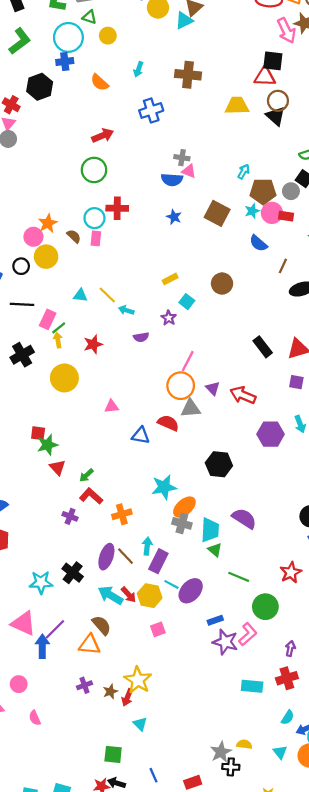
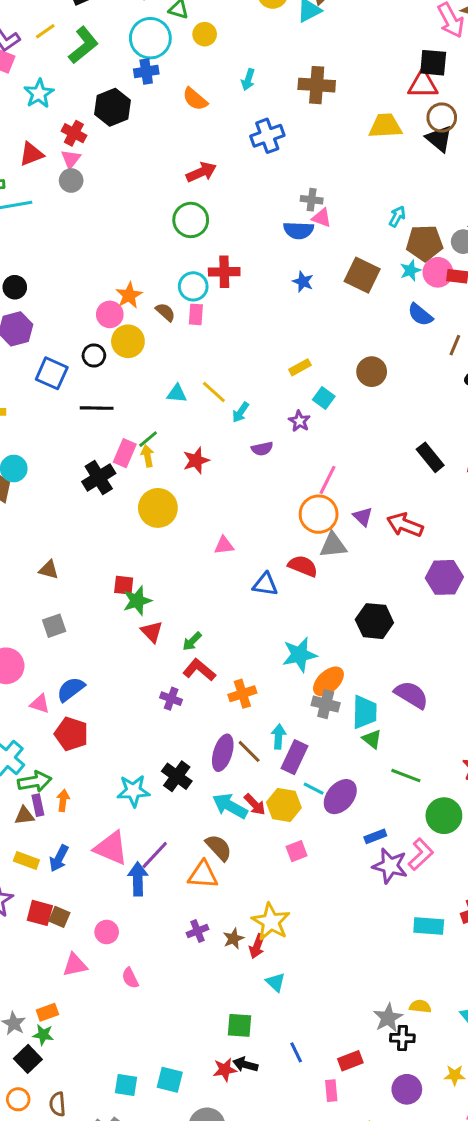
cyan arrow: (126, 310) -> (241, 412), turned -72
pink rectangle: (48, 319) -> (125, 453), moved

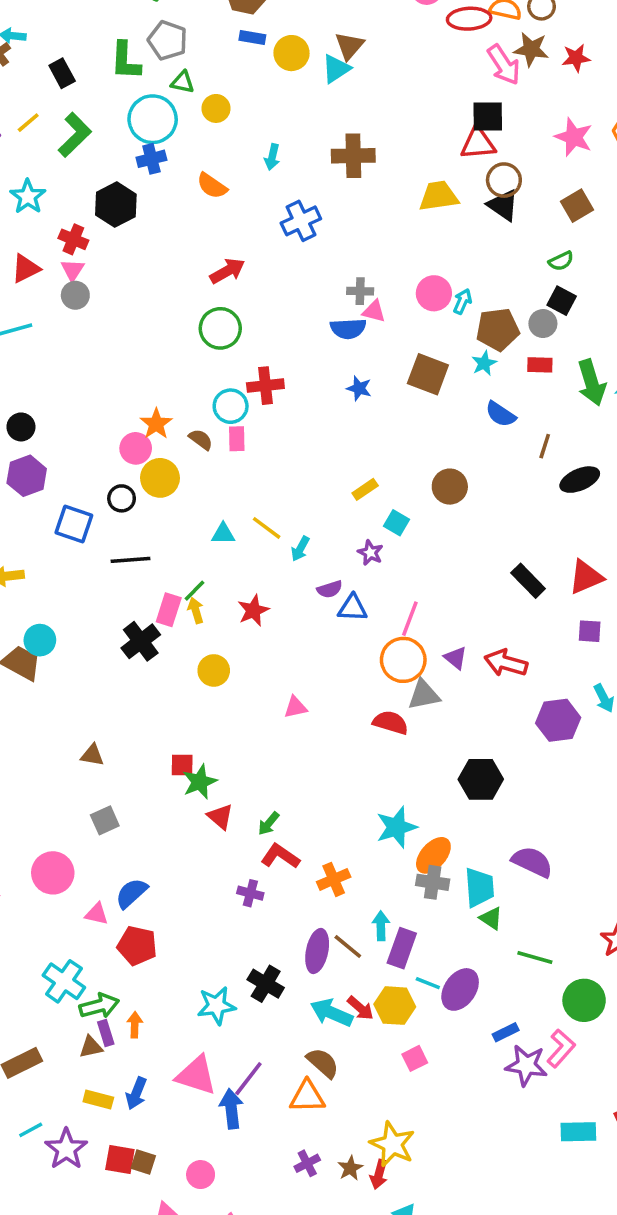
pink circle: (438, 272) -> (434, 293), moved
yellow circle: (158, 508) -> (214, 670), size x0.7
blue triangle: (265, 584) -> (352, 608), moved

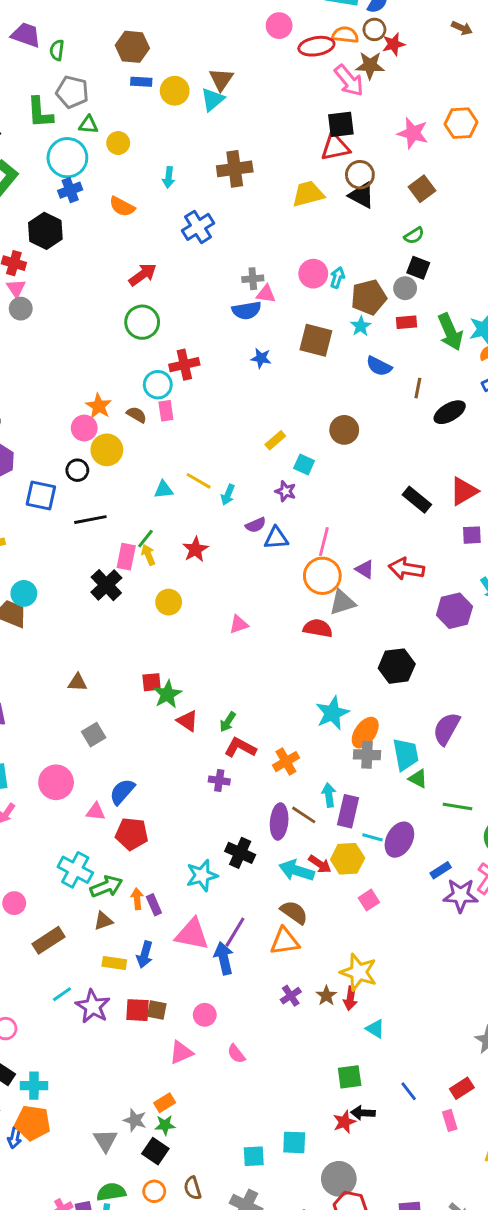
red star: (576, 58) -> (393, 44), moved
purple semicircle: (532, 862) -> (447, 729), turned -80
purple rectangle: (106, 1033) -> (154, 905), moved

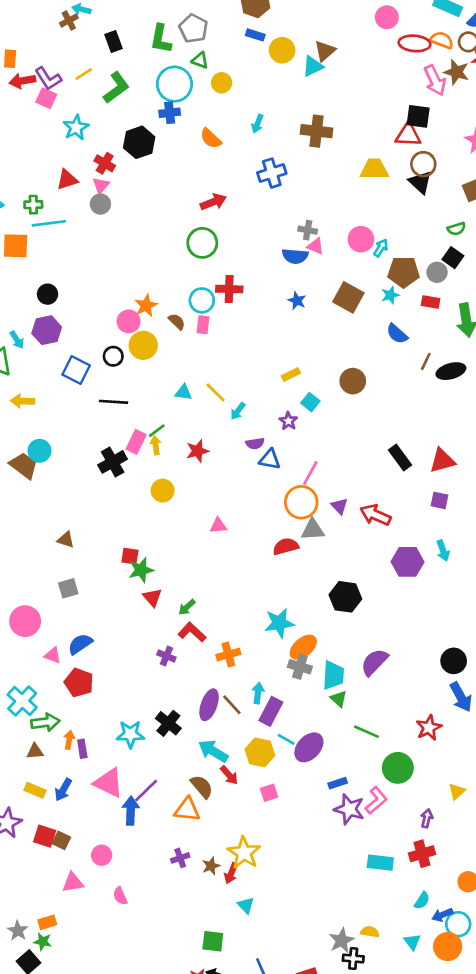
black ellipse: (450, 412) -> (451, 371), moved
red semicircle: (318, 628) -> (286, 546), turned -40
red arrow: (320, 864) -> (229, 775), moved

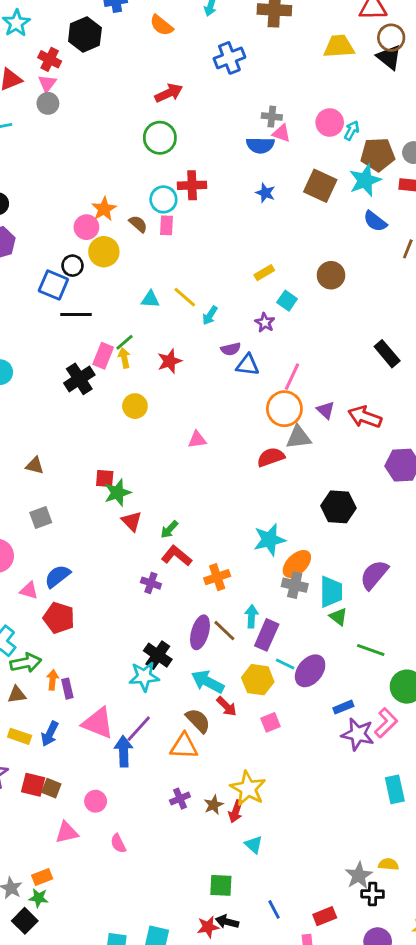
cyan star: (390, 295) -> (365, 180), size x1.6
blue square: (76, 370) -> (53, 285), moved
cyan star: (130, 734) -> (144, 676), moved
cyan rectangle: (380, 863) -> (395, 789), turned 75

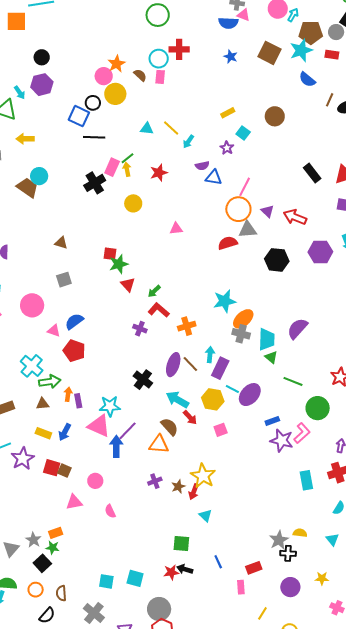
black hexagon: (338, 507) -> (277, 260), moved
cyan star: (144, 676) -> (110, 406), moved

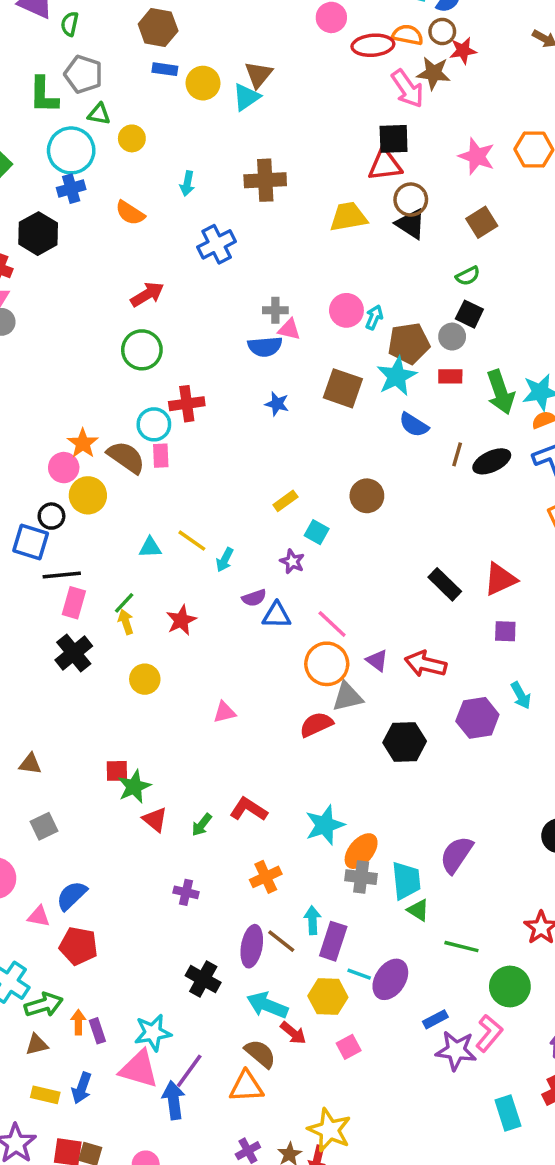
brown semicircle: (140, 75) -> (126, 457), size x1.6
pink rectangle: (112, 167) -> (74, 603), moved
pink line: (245, 187) -> (332, 624), turned -66
red L-shape: (159, 310) -> (249, 809), moved

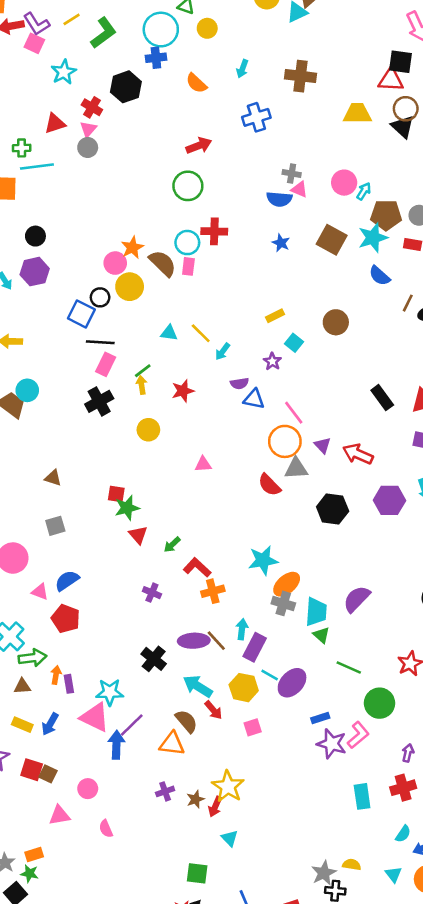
red semicircle: (316, 724) -> (269, 485), turned -120
red L-shape: (249, 809) -> (197, 567), moved
purple ellipse: (252, 946) -> (194, 641), turned 68

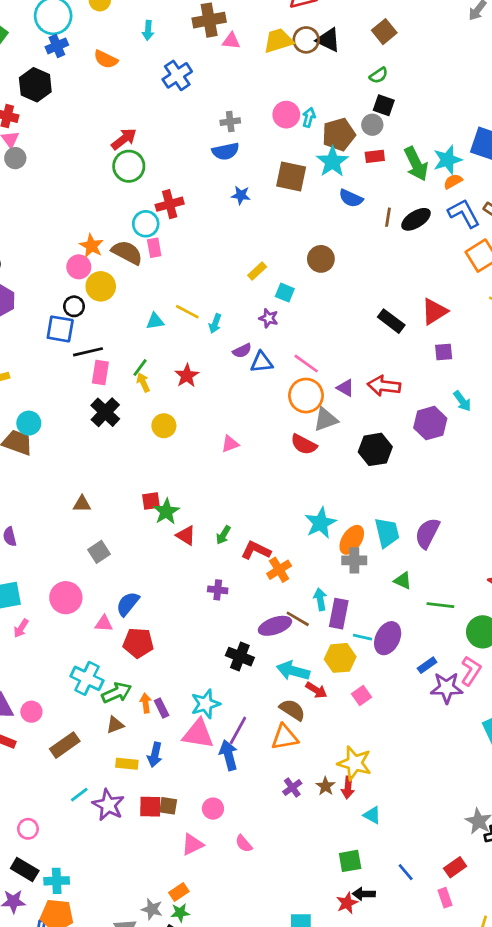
brown circle: (406, 109) -> (306, 40), moved
red arrow: (199, 146) -> (124, 139), moved
pink triangle: (299, 189) -> (231, 41), moved
cyan trapezoid: (316, 612) -> (387, 533), moved

